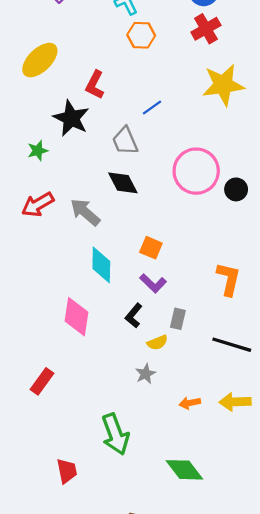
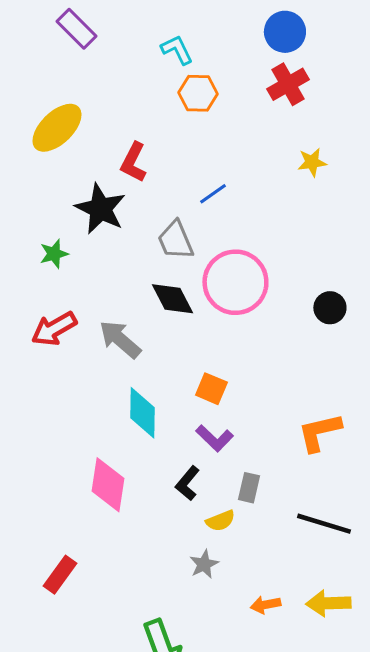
yellow star: (223, 85) -> (312, 162), size x0.5
pink circle: (196, 171) -> (235, 282), moved
orange L-shape: (229, 279) -> (319, 432), turned -116

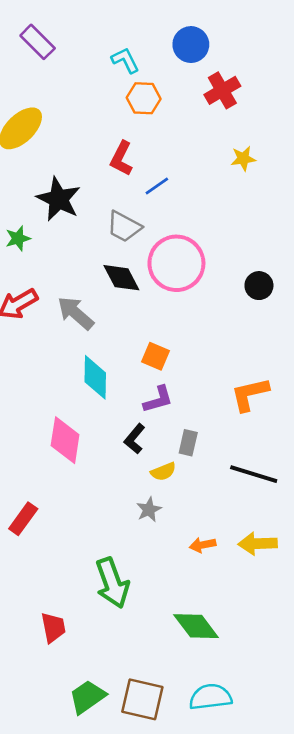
blue circle: (285, 32) -> (191, 45), moved
red L-shape: (133, 162) -> (121, 159), moved
gray trapezoid: (175, 240) -> (124, 227), turned -39
purple L-shape: (214, 438) -> (158, 400), turned -60

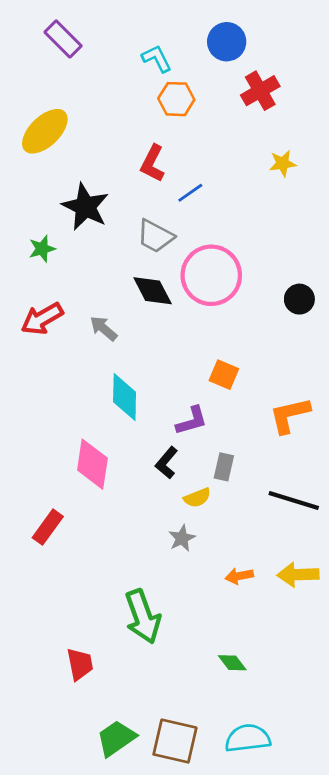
gray arrow: (76, 313) -> (104, 328), size x0.7
orange square: (155, 356) -> (224, 375), moved
red rectangle: (23, 519) -> (48, 527), moved
green diamond: (196, 626) -> (232, 663), size x0.6

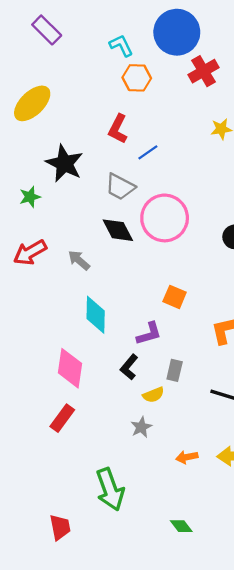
blue circle: (227, 42) -> (177, 32), size x1.5
red rectangle: (48, 527) -> (62, 418), moved

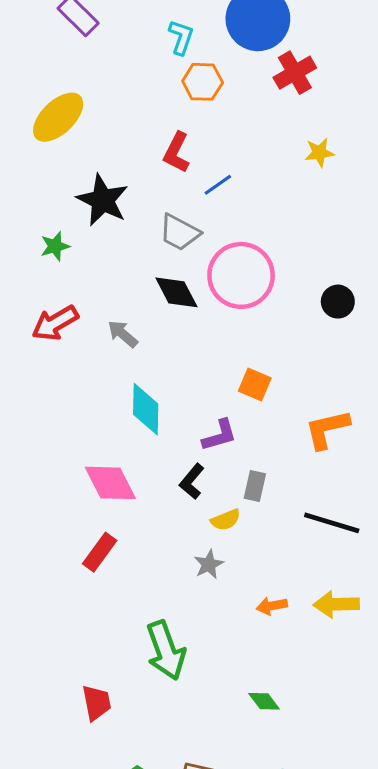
cyan L-shape: (121, 46) -> (181, 37), turned 45
pink diamond: (70, 368) -> (110, 483), turned -36

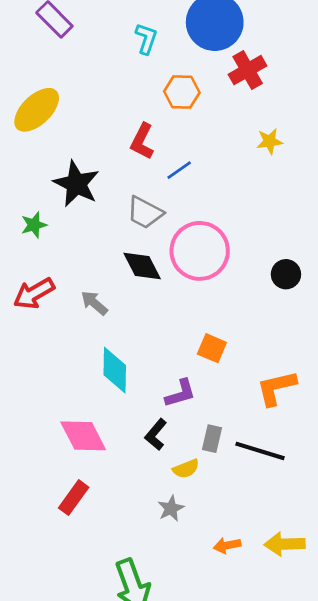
orange hexagon: (203, 82) -> (182, 92), moved
black line: (332, 523) -> (260, 451), moved

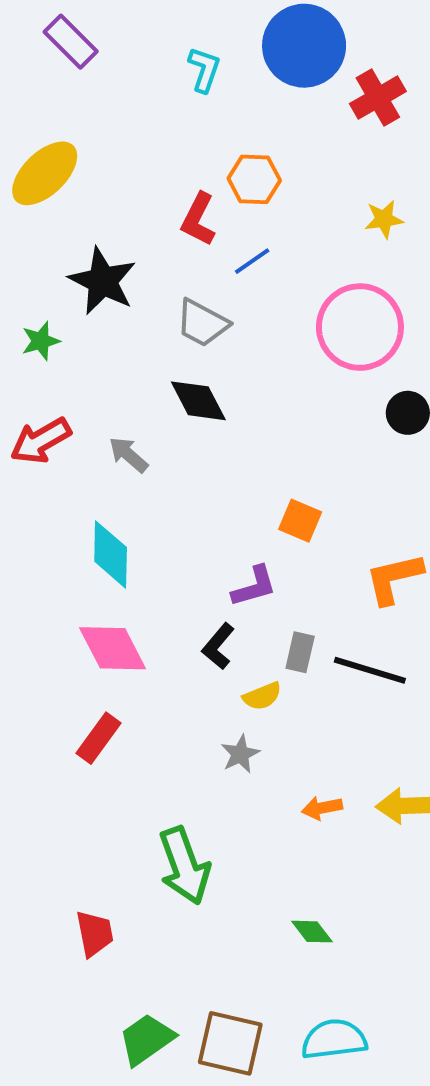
red cross: (248, 70) -> (378, 98), moved
orange hexagon: (182, 92) -> (254, 179), moved
pink circle: (200, 251) -> (360, 327), moved
cyan diamond: (115, 370) -> (111, 554), moved

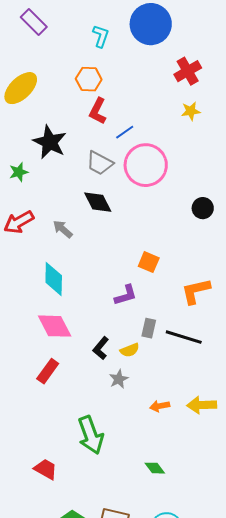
red cross: (378, 98) -> (188, 71), moved
orange hexagon: (254, 179) -> (89, 79), moved
pink circle: (360, 327) -> (146, 165), moved
black L-shape: (218, 646) -> (101, 348), moved
red trapezoid: (95, 934) -> (46, 469), turned -50

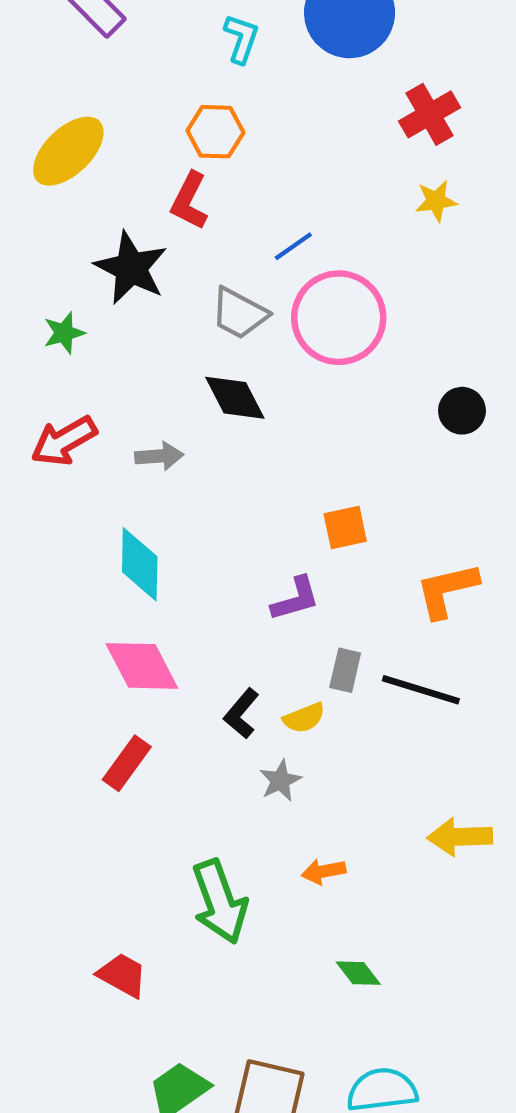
red L-shape: (98, 111) -> (189, 201), moved
gray arrow: (63, 229) -> (159, 456), turned 135
orange square: (149, 262) -> (345, 527), turned -35
orange arrow: (160, 406) -> (324, 871), moved

